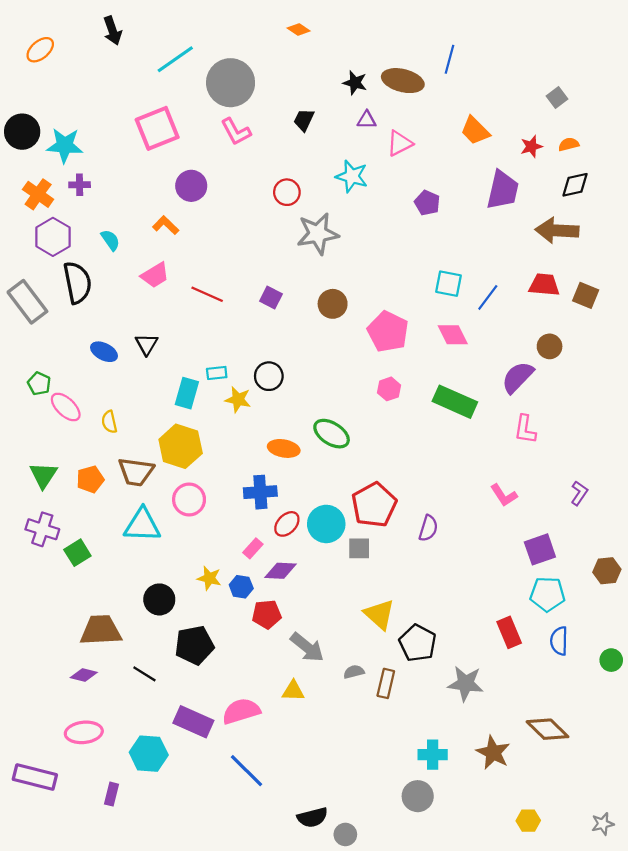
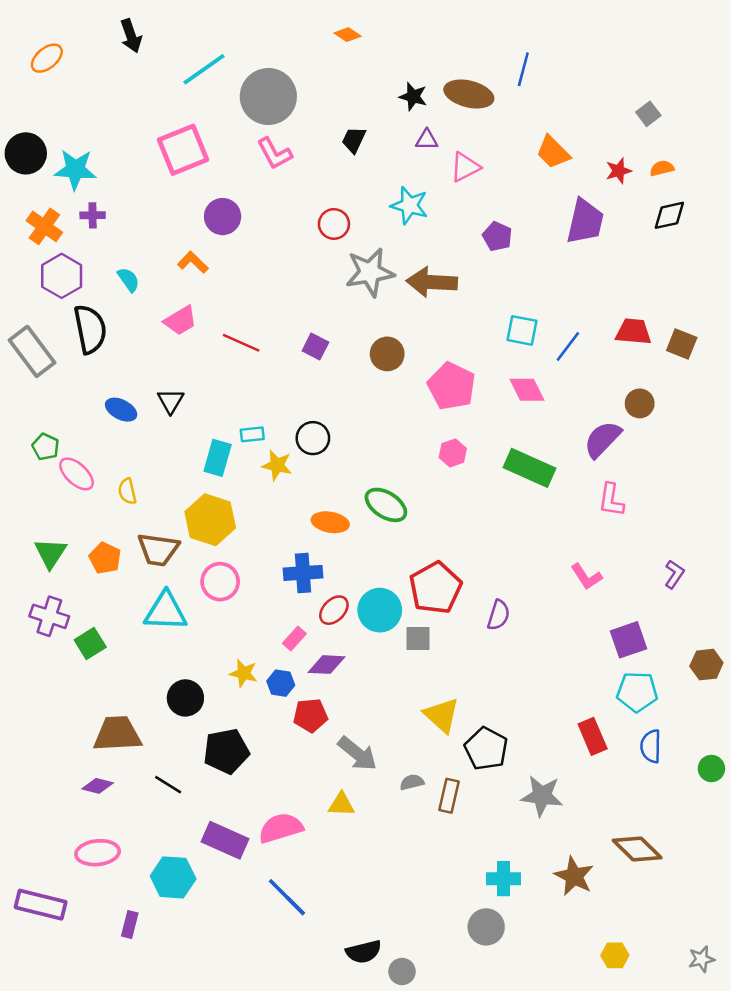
brown arrow: (557, 230) -> (432, 282), moved
orange pentagon: (90, 479) -> (105, 558), turned -30

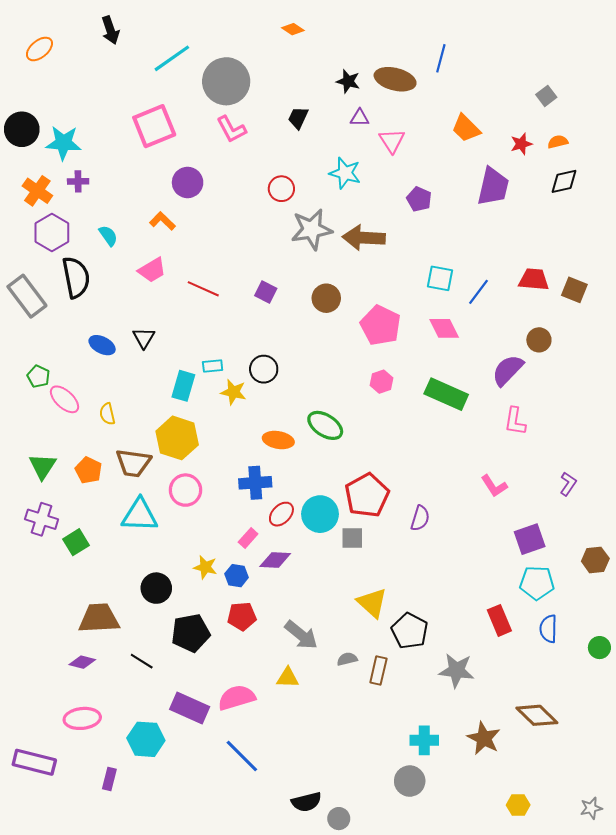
pink triangle: (465, 167) -> (392, 141), turned -36
red pentagon: (310, 715) -> (242, 616), moved

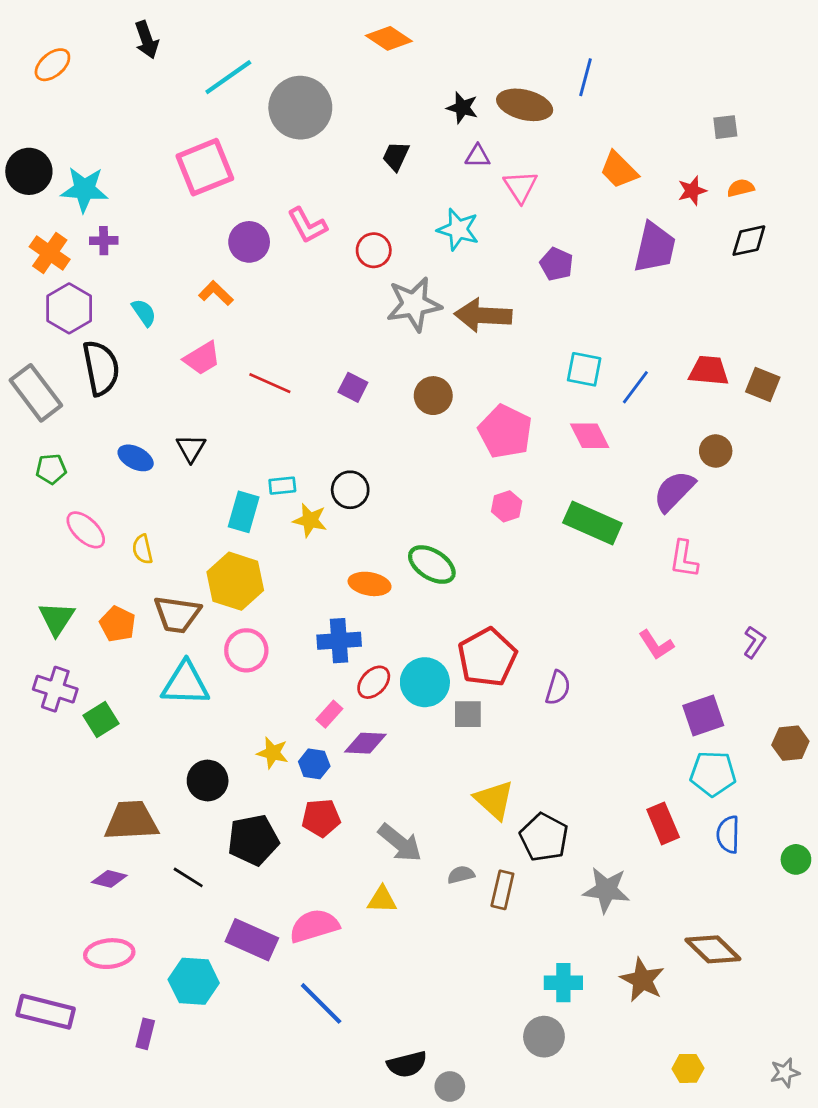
orange diamond: (293, 29) -> (389, 38), size x1.5
gray square: (546, 96) -> (725, 127), turned 30
pink L-shape: (231, 129) -> (307, 225), moved
green pentagon: (38, 376) -> (51, 469), moved, turned -30

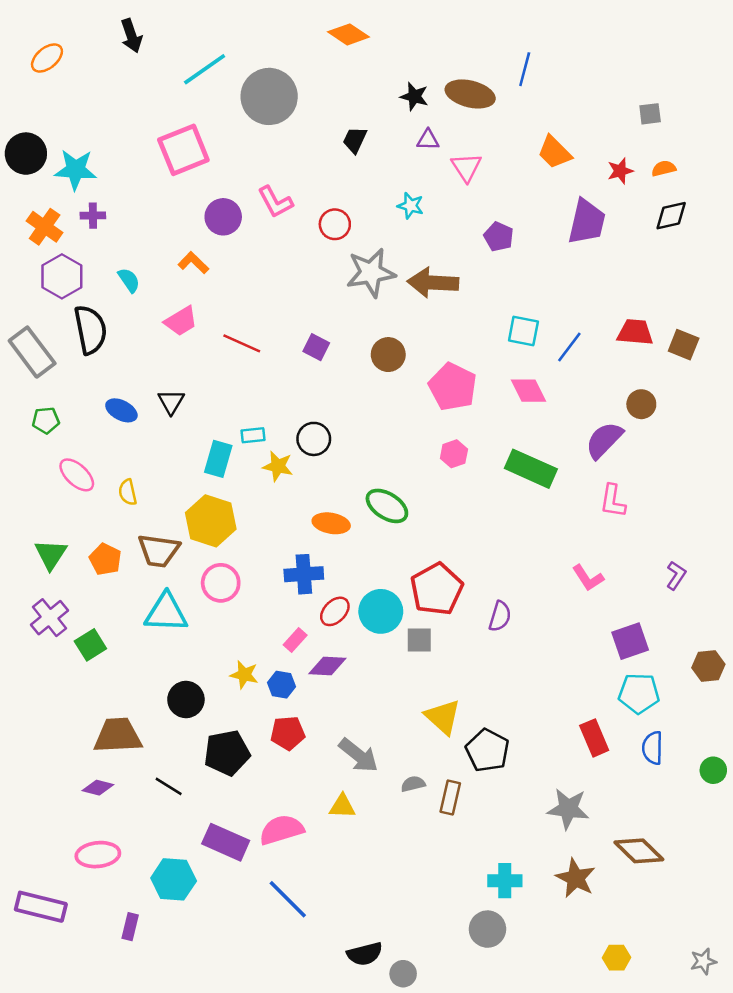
cyan star: (458, 229) -> (411, 206), size x0.7
purple cross: (55, 689) -> (49, 618), turned 33
gray star: (606, 890) -> (568, 809), moved

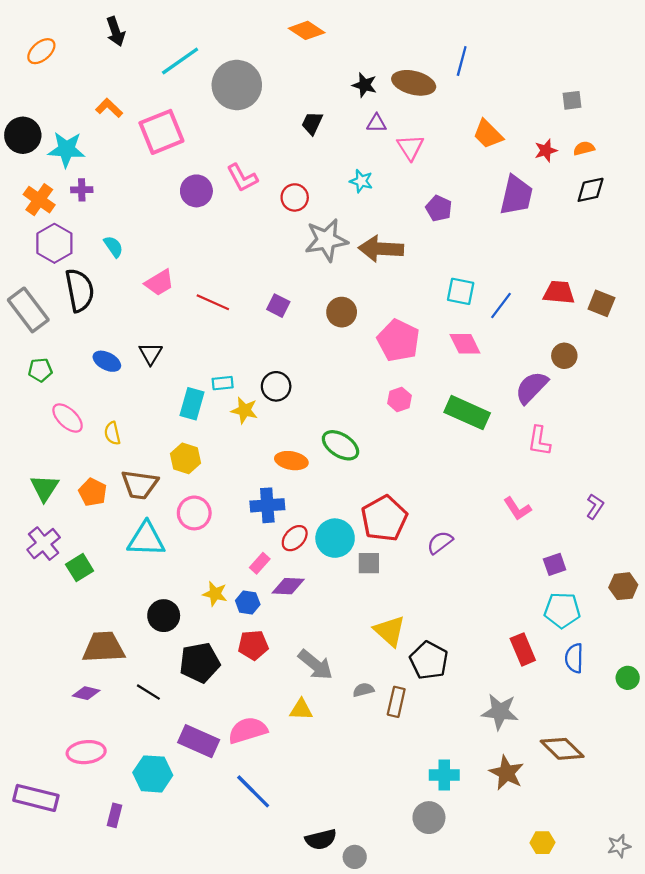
orange L-shape: (193, 263) -> (109, 108), moved
yellow hexagon: (211, 521) -> (185, 458), size x0.7
purple semicircle: (500, 616) -> (440, 542), turned -144
purple square: (630, 641) -> (555, 564), size x0.7

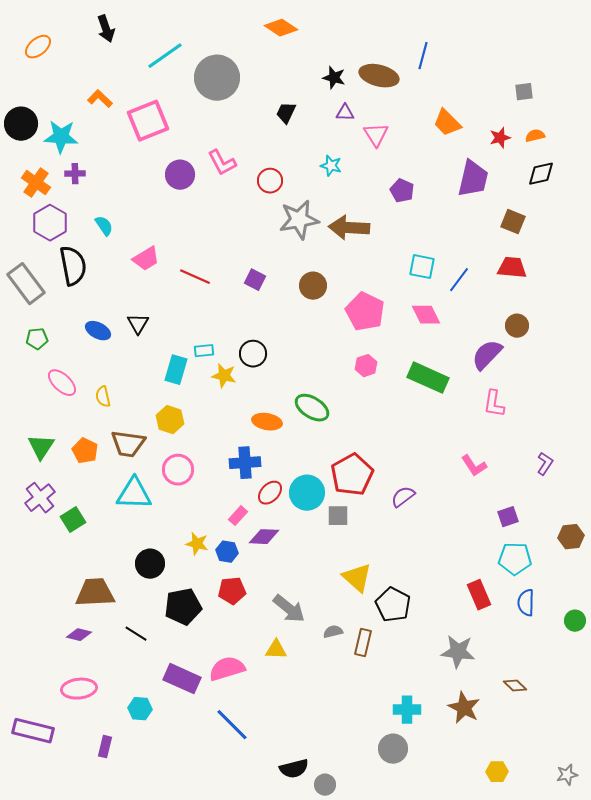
brown square: (601, 303) -> (513, 222), moved
brown diamond: (562, 749) -> (515, 686), size x0.6
cyan hexagon: (153, 774) -> (140, 709), size x0.7

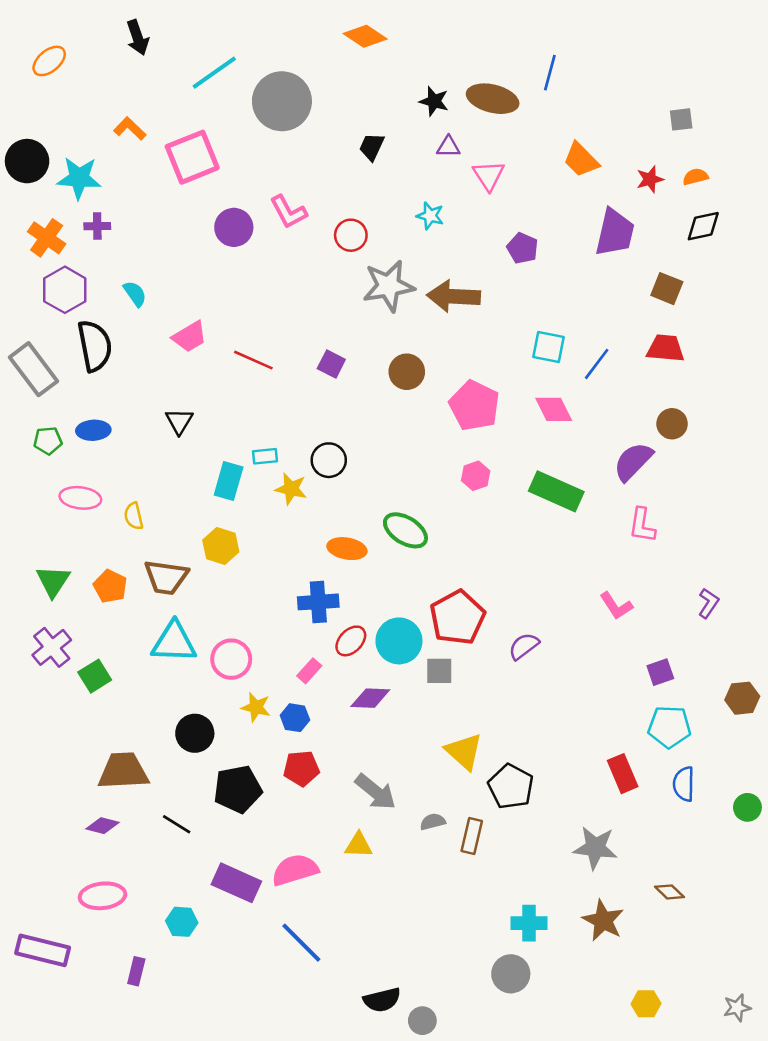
blue ellipse: (98, 331) -> (93, 430), moved, turned -30
pink ellipse: (62, 383) -> (80, 498), turned -36
pink circle: (178, 470) -> (231, 659), moved
purple diamond: (264, 537) -> (370, 698), moved

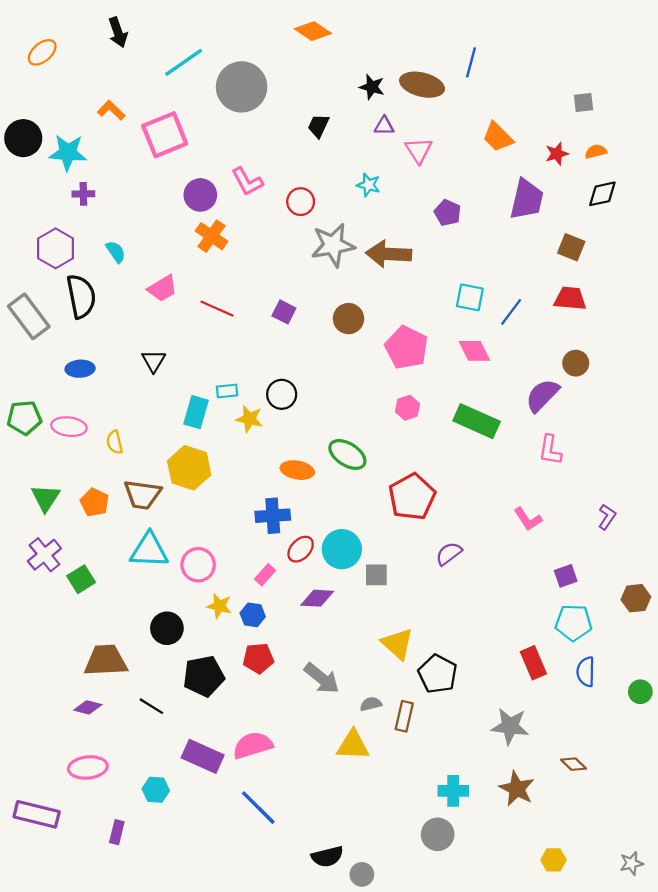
orange cross: (47, 238) -> (211, 236), moved
green pentagon: (48, 441) -> (24, 418), moved, size x1.4
yellow hexagon: (221, 546) -> (189, 468), size x1.4
red pentagon: (457, 618) -> (412, 497), moved
yellow triangle: (359, 845) -> (353, 745), moved, size x1.4

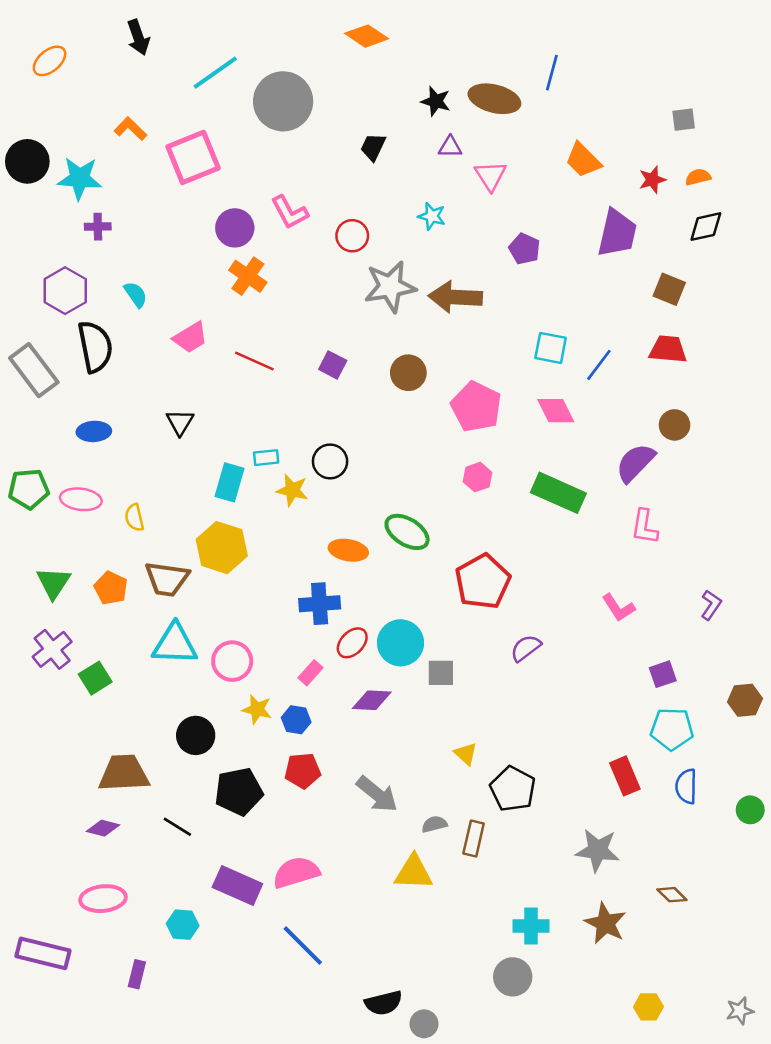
yellow triangle: (398, 644) -> (466, 754), size x0.6

